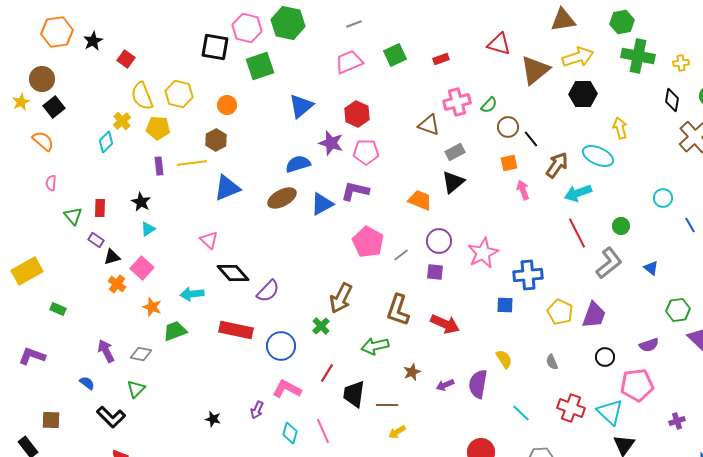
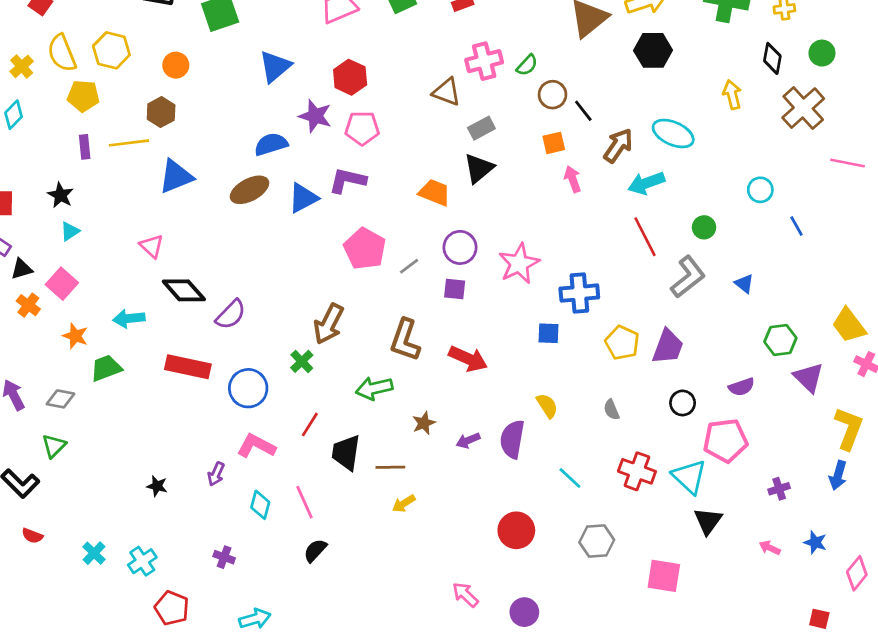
yellow cross: (122, 121) -> (22, 66), moved
yellow arrow: (620, 128) -> (732, 95), moved

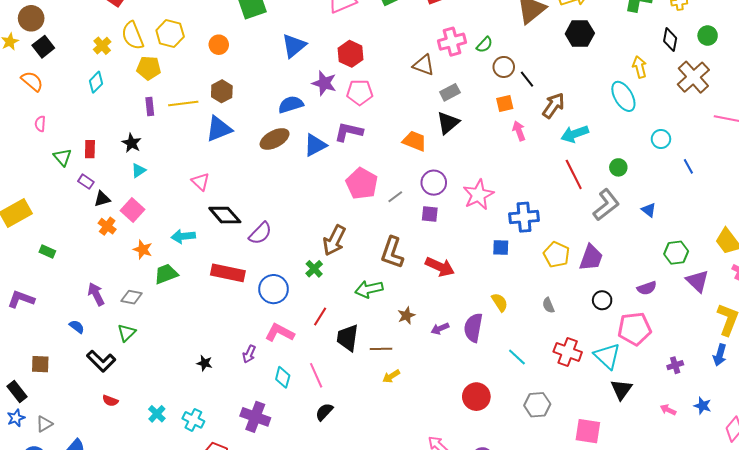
brown hexagon: (161, 112) -> (222, 91), moved
cyan ellipse: (673, 134) -> (623, 96), moved, turned 36
purple cross: (224, 557) -> (255, 417), size x1.8
cyan cross: (142, 561) -> (193, 420), turned -30

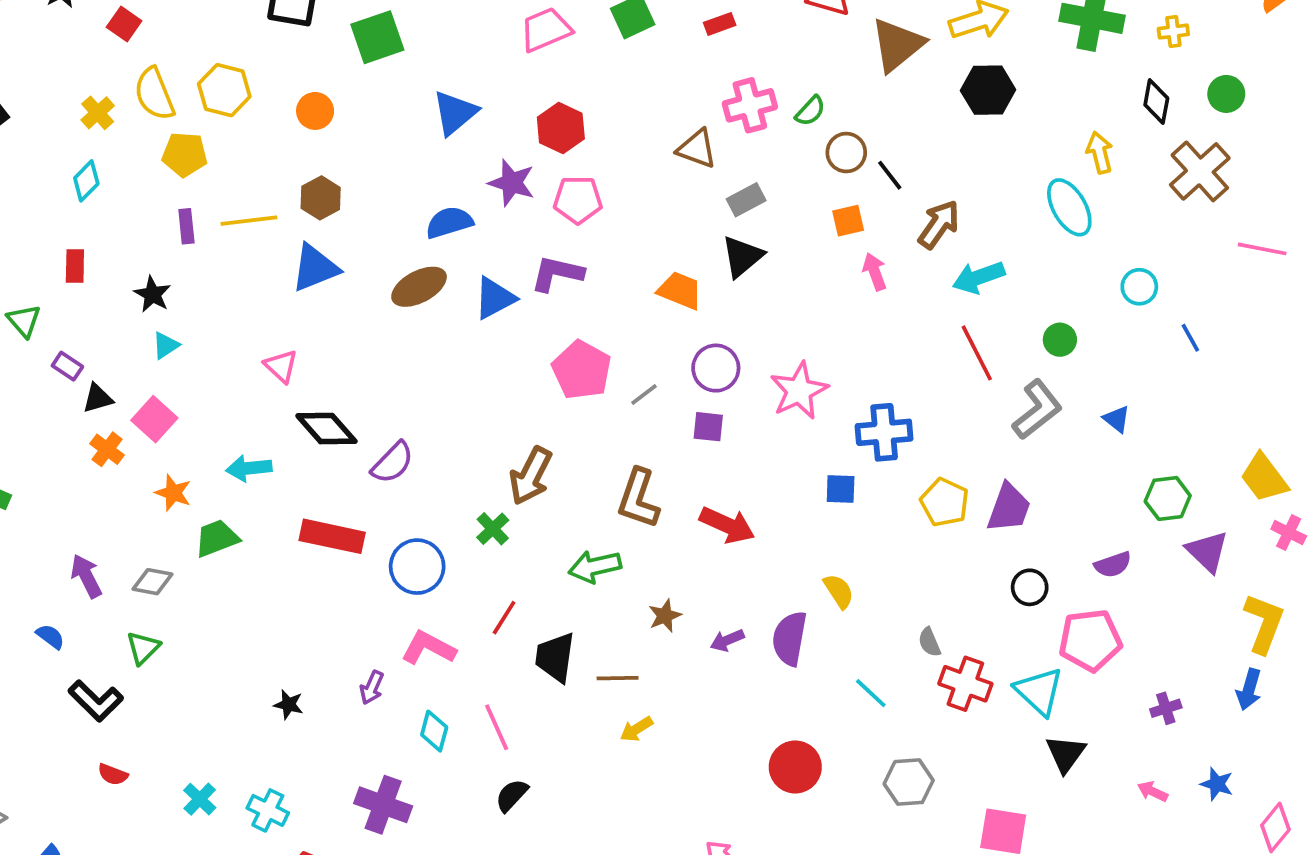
red rectangle: (90, 149) -> (75, 266), moved
gray semicircle: (548, 305) -> (929, 642), moved

